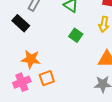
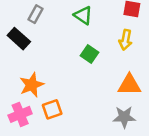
orange star: (31, 59) -> (32, 85), turned -30

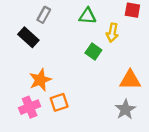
green triangle: (83, 15) -> (88, 16), turned -30
yellow arrow: (125, 40) -> (112, 33), moved
gray star: (124, 117) -> (125, 109), turned -30

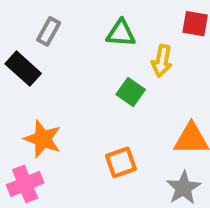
orange star: (40, 80) -> (43, 139), turned -30
orange square: (59, 102) -> (121, 162), moved

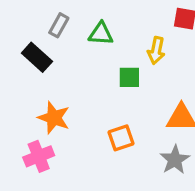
green triangle: (121, 33) -> (101, 34), moved
green square: (131, 92) -> (129, 77), turned -35

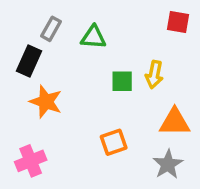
yellow arrow: (156, 51) -> (154, 75), moved
black rectangle: (37, 57) -> (29, 61), turned 72
orange star: (54, 118) -> (46, 102), moved

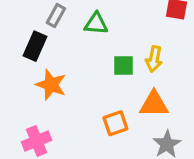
orange triangle: (175, 122) -> (154, 104), moved

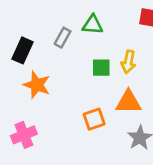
gray rectangle: (56, 16) -> (63, 38), moved
green triangle: (96, 24) -> (93, 25), moved

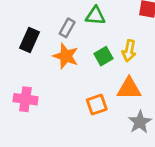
green square: (101, 68) -> (103, 56), turned -30
orange star: (37, 85) -> (66, 56), moved
pink cross: (24, 135) -> (25, 99), moved, turned 30

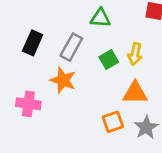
gray rectangle: (67, 28) -> (71, 47), moved, size x1.4
orange star: (66, 56) -> (63, 80), moved
orange square: (97, 105) -> (113, 122), moved

